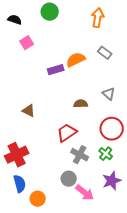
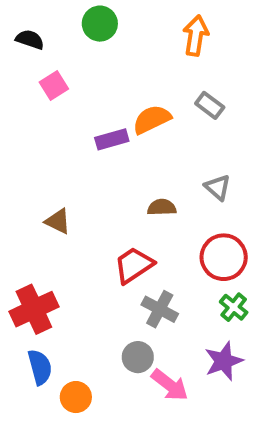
green cross: (106, 154) -> (234, 307), moved

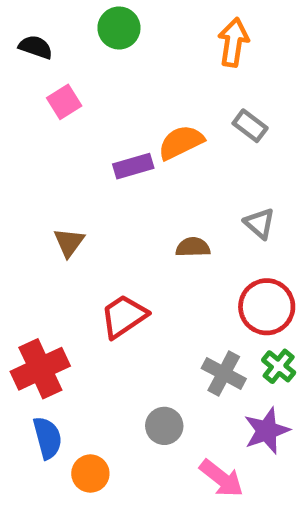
brown triangle: (58, 221) -> (69, 242), moved, turned 40
red trapezoid: (134, 265) -> (124, 316), moved
gray cross: (160, 309) -> (224, 373), moved
pink arrow: (170, 385) -> (221, 478), moved

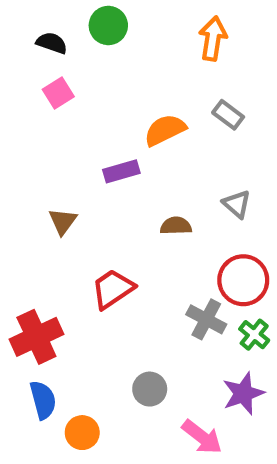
black semicircle: (36, 47) -> (52, 43), moved
purple rectangle: (133, 166) -> (121, 171), moved
gray cross: (224, 373) -> (206, 319), moved

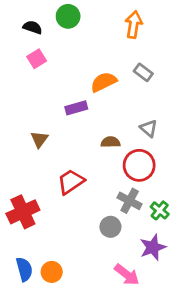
red circle: (243, 280) -> (139, 165), moved
gray circle: (150, 389) -> (110, 227), moved
blue semicircle: (43, 400) -> (24, 269), moved

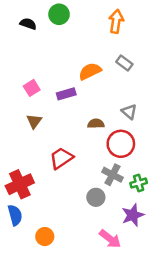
pink square: (37, 59) -> (32, 88), moved
green cross: (160, 210) -> (139, 183), turned 35
blue semicircle: (24, 269) -> (15, 215), moved

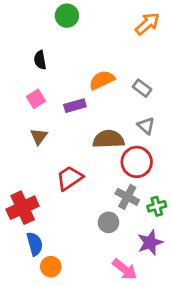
orange arrow: (116, 21) -> (147, 24), moved, turned 40
black semicircle: (28, 24) -> (40, 60), moved, turned -119
gray rectangle: (124, 63) -> (142, 88), moved
brown semicircle: (96, 124) -> (109, 139), size x1.6
blue semicircle: (15, 215) -> (35, 244), moved

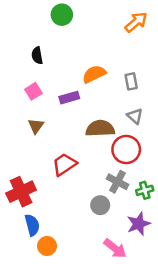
gray rectangle: (142, 88) -> (131, 81), turned 42

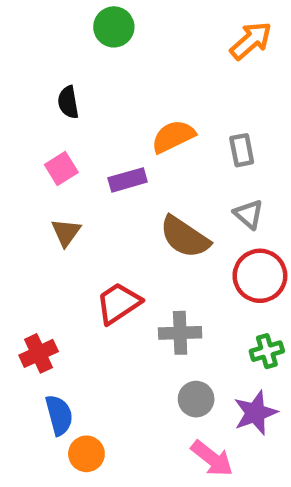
brown semicircle: (100, 128) -> (185, 237), turned -144
red circle: (126, 149) -> (260, 276), moved
gray cross: (118, 182) -> (180, 333), moved, turned -30
red cross: (21, 192) -> (39, 353), size x0.7
gray circle: (100, 205) -> (196, 399), moved

